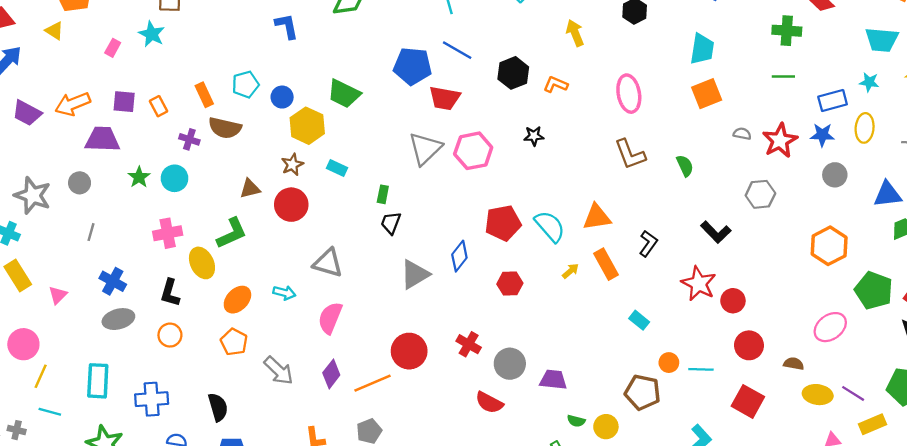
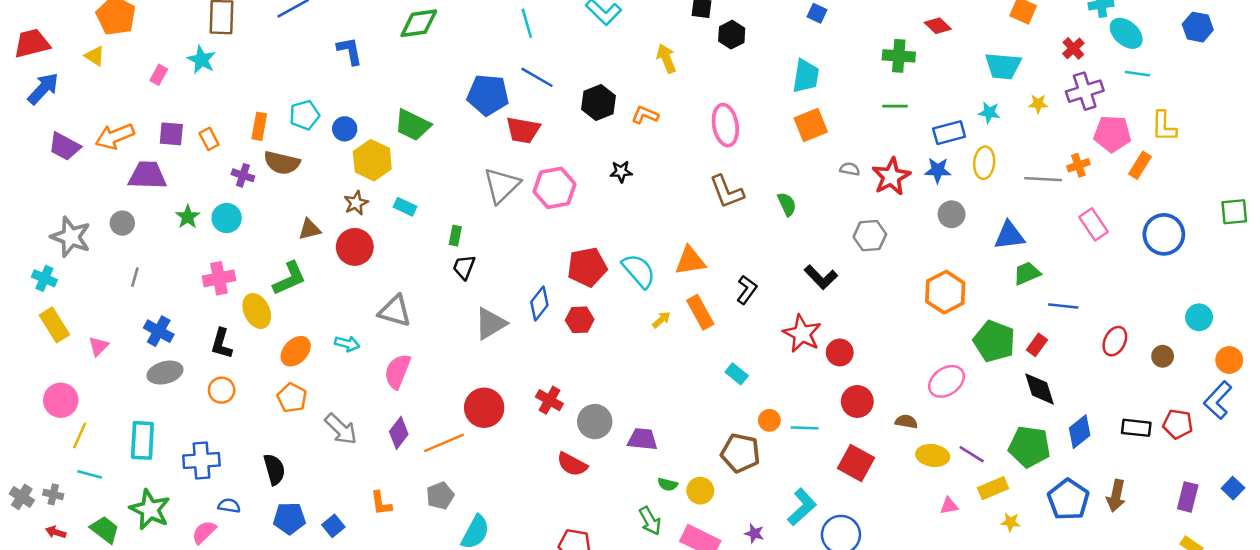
orange rectangle: (204, 95) -> (259, 126), turned 35
red hexagon: (510, 284) -> (580, 320), moved

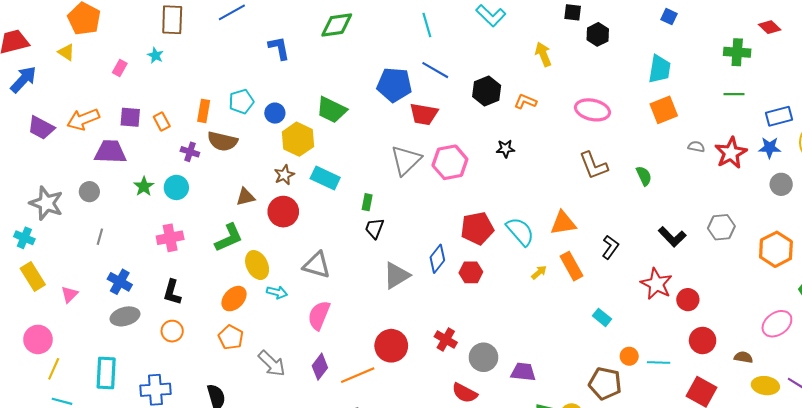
cyan star: (201, 60) -> (155, 55), size x0.7
pink ellipse: (725, 125) -> (592, 110), turned -68
cyan rectangle: (405, 207) -> (325, 178), size x1.5
gray hexagon: (870, 236) -> (721, 227), moved
yellow ellipse: (257, 311) -> (257, 265), moved

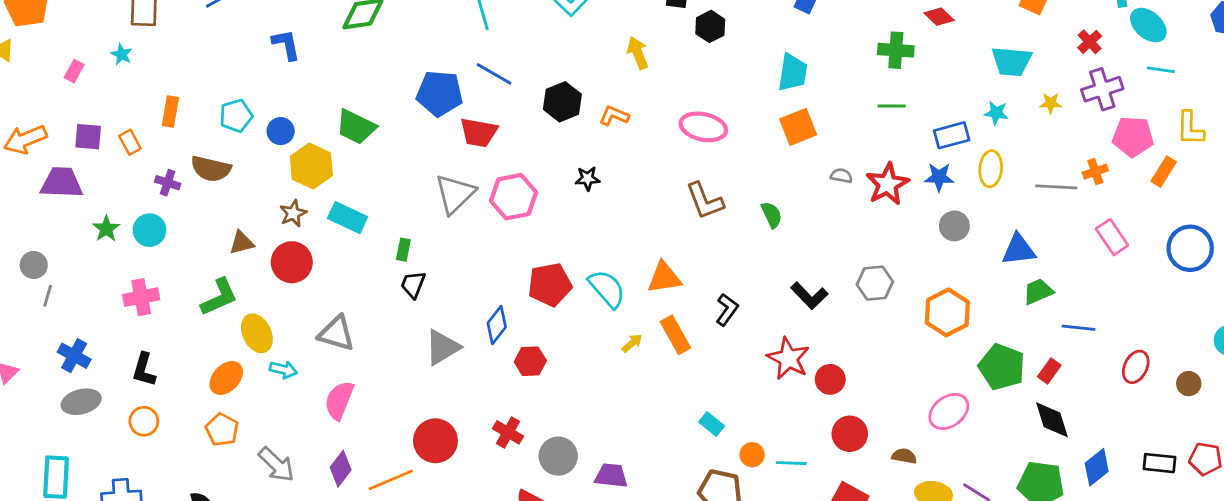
orange rectangle: (204, 111) -> (170, 112), moved
gray circle: (89, 192) -> (34, 265), moved
red hexagon: (471, 272) -> (530, 361), moved
cyan rectangle: (602, 317) -> (712, 424), moved

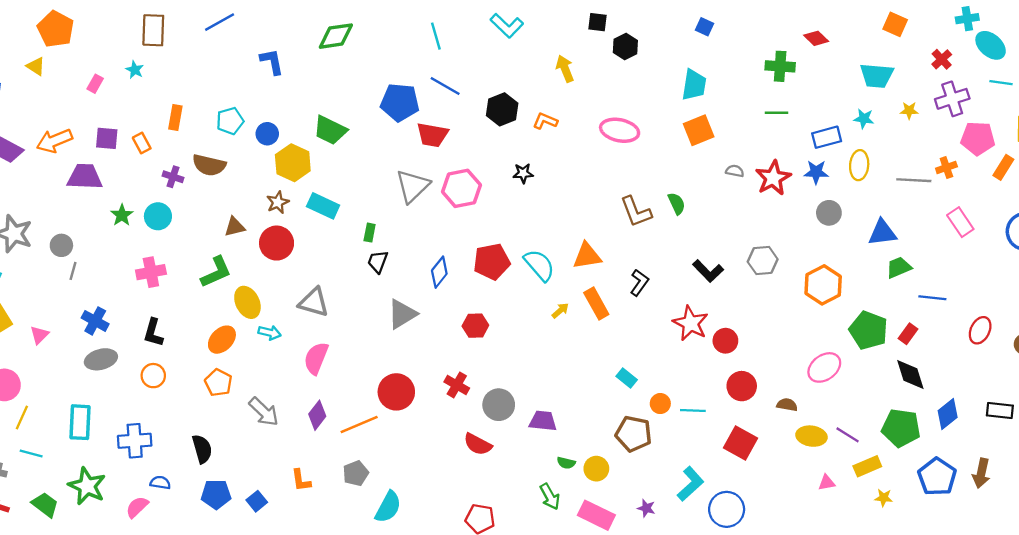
brown L-shape: (705, 201) -> (636, 212), moved
blue diamond: (497, 325) -> (439, 272), moved

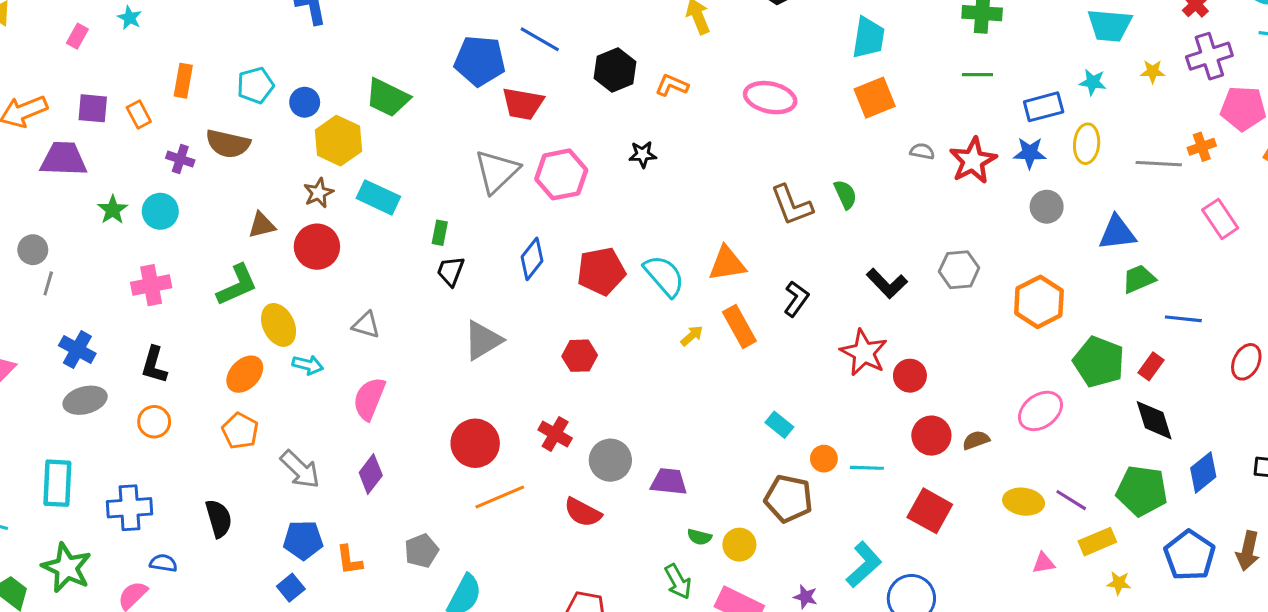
blue diamond: (439, 272) -> (532, 259), moved
gray triangle: (314, 302) -> (366, 325), size x0.7
brown semicircle: (787, 405) -> (976, 440), moved, turned -30
orange line: (359, 424) -> (500, 497), moved
blue pentagon: (216, 494) -> (303, 540), moved

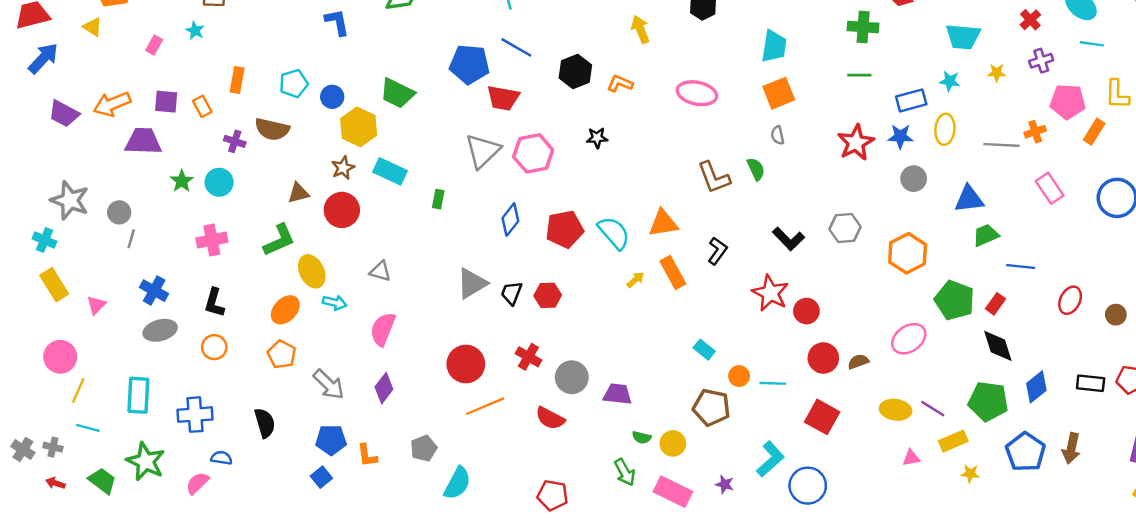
purple cross: (1209, 56) -> (1041, 61), size x0.7
gray semicircle: (922, 151) -> (778, 135), moved, turned -114
black trapezoid: (451, 271) -> (512, 293), moved

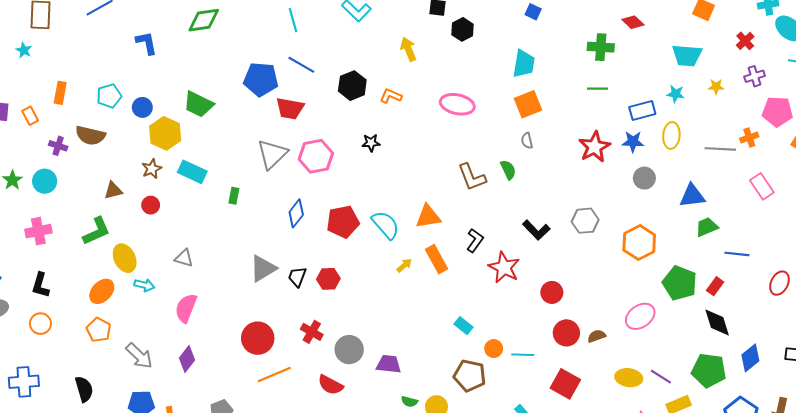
red circle: (342, 210) -> (151, 205), size x0.6
red star: (770, 293) -> (504, 267), moved

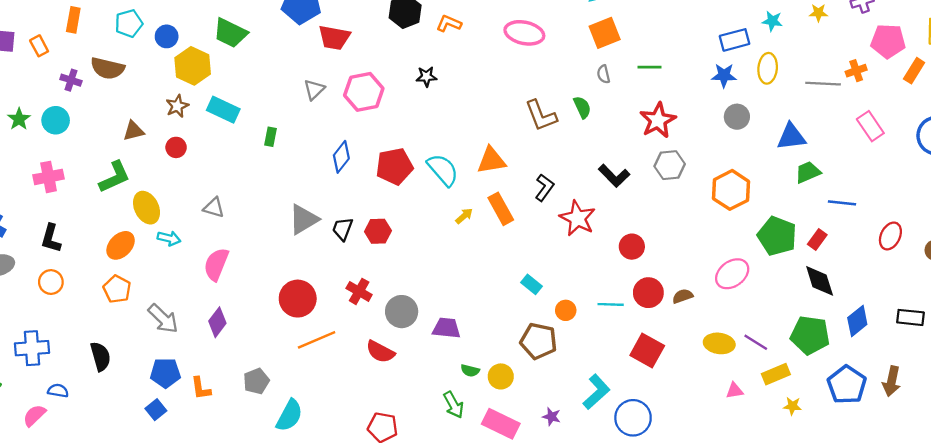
green line: (598, 89) -> (650, 67), moved
red star: (594, 147) -> (658, 120), moved
gray triangle: (272, 154) -> (314, 90), size x0.6
cyan line: (523, 355) -> (611, 304), moved

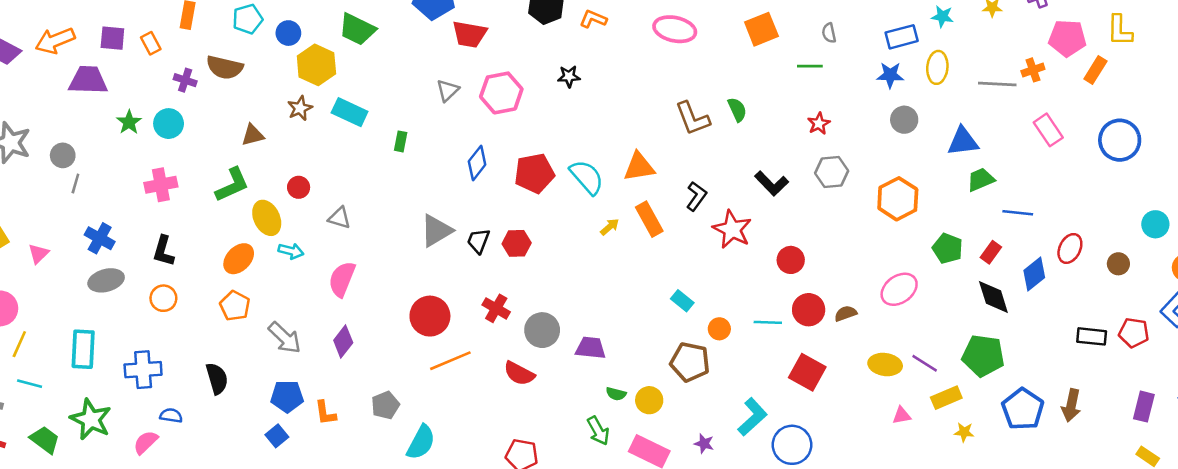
gray semicircle: (603, 74) -> (829, 33), moved
red star: (658, 120) -> (819, 124), size x0.6
red circle: (176, 147) -> (299, 187), moved
green pentagon: (777, 236) -> (948, 248), size x0.7
blue diamond: (857, 321) -> (1034, 274), moved

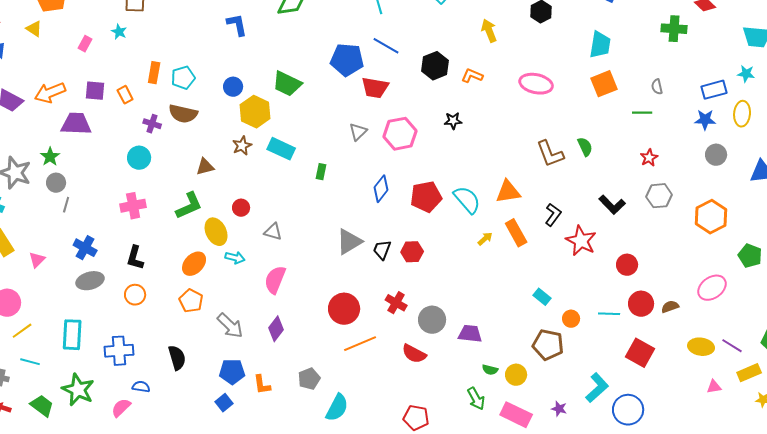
cyan pentagon: (248, 19) -> (183, 78), moved
green star: (129, 122) -> (50, 157), moved
yellow line: (19, 344) -> (22, 331), turned 30

